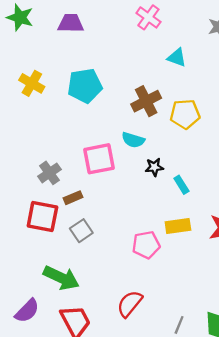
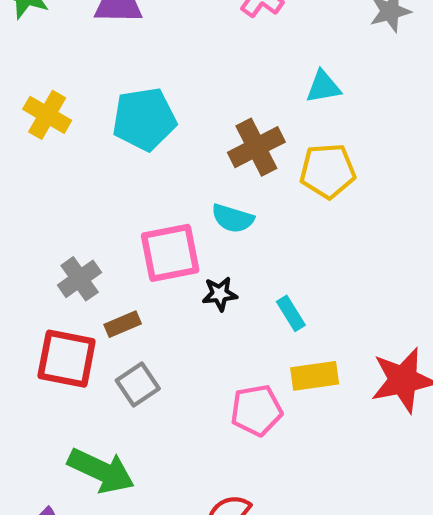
cyan triangle: (177, 57) -> (323, 87), moved, turned -30
black star: (154, 167) -> (220, 294), moved
cyan rectangle: (181, 185) -> (291, 313), moved

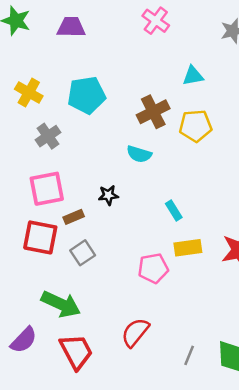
pink square: (170, 253) -> (47, 189), moved
gray cross: (80, 279) -> (48, 136), moved
black star: (220, 294) -> (108, 195), moved

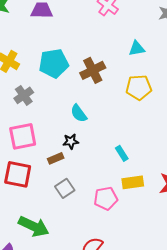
brown cross: (153, 112) -> (93, 70), moved
cyan semicircle: (139, 154) -> (79, 113), moved, turned 36
brown rectangle: (74, 217) -> (56, 158), moved
gray square: (83, 253) -> (65, 188), moved

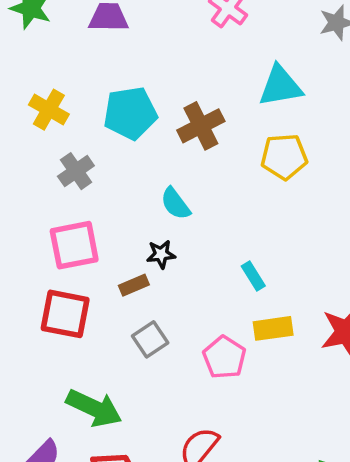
cyan triangle: (137, 48) -> (280, 86), size x1.5
pink pentagon: (106, 198) -> (224, 357), turned -30

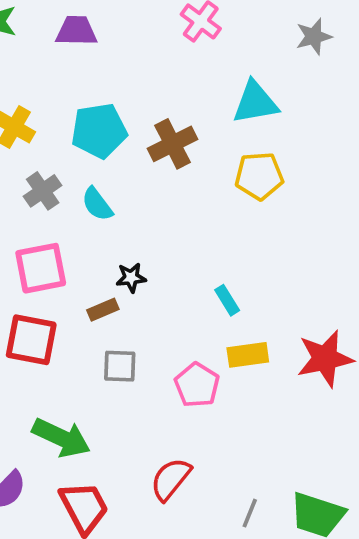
cyan semicircle: (176, 204) -> (97, 204), moved
gray square: (150, 339) -> (120, 366), turned 36

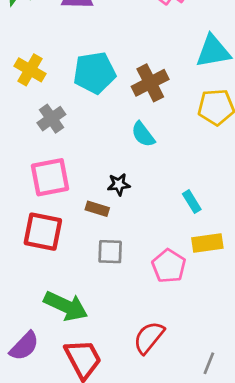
cyan semicircle: (97, 204) -> (143, 134), moved
brown rectangle: (103, 310) -> (97, 209), turned 40

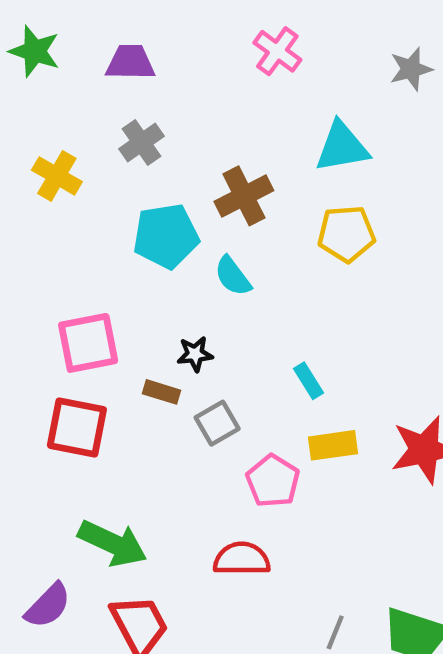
cyan pentagon: (94, 73) -> (166, 236), moved
gray cross: (51, 119) -> (141, 143), moved
gray square: (110, 252) -> (217, 423), moved, turned -32
red semicircle: (149, 338) -> (242, 559), moved, turned 51

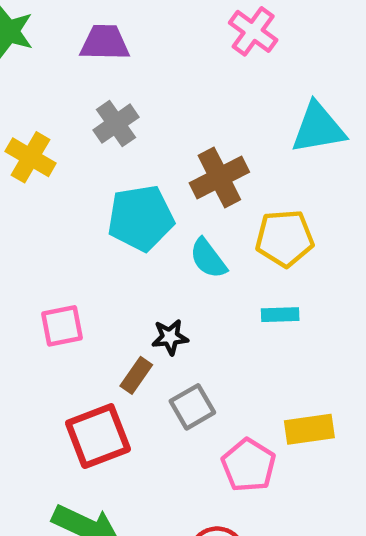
yellow pentagon: (346, 234) -> (285, 238), moved
pink square: (88, 343) -> (62, 326), size x0.7
cyan rectangle: (308, 381) -> (280, 315), moved, turned -60
brown rectangle: (162, 392) -> (136, 375), turned -72
red square: (77, 428) -> (98, 436), moved, turned -32

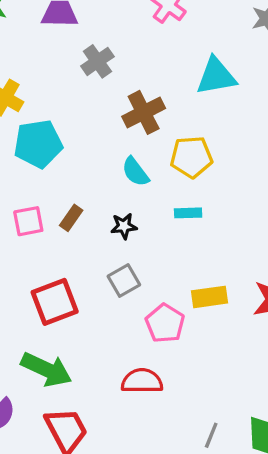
gray cross: (116, 124) -> (97, 61), moved
cyan pentagon: (141, 218) -> (38, 144), moved
black star: (170, 337) -> (124, 226), moved
brown rectangle: (136, 375) -> (71, 218), moved

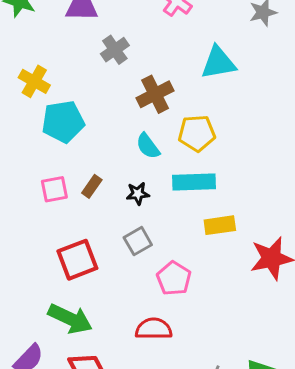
cyan rectangle: (188, 213) -> (194, 182), size x1.8
yellow rectangle: (210, 297) -> (220, 225), moved

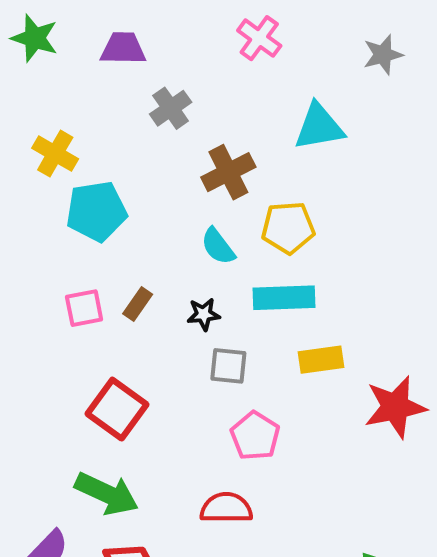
gray square: (138, 241) -> (228, 366), moved, turned 36
red square: (77, 260) -> (117, 409), turned -33

